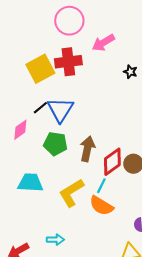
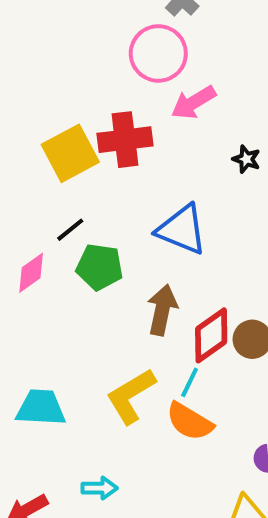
pink circle: (69, 21) -> (158, 53), moved
blue triangle: (60, 110) -> (182, 230), moved, turned -40
green pentagon: (55, 144) -> (100, 267), moved
cyan trapezoid: (30, 183) -> (41, 408), moved

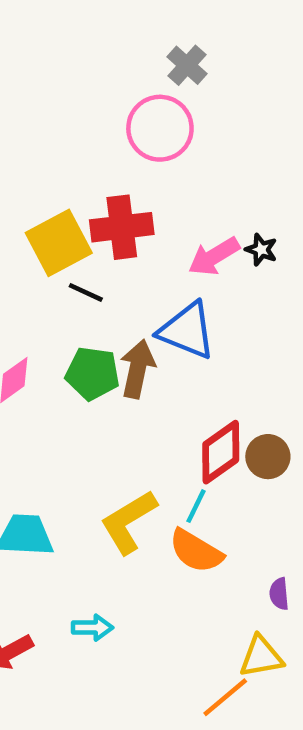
pink arrow: (194, 102) -> (214, 256), moved
black line: (70, 230) -> (86, 292), moved, turned 64
brown arrow: (162, 310) -> (137, 369), moved

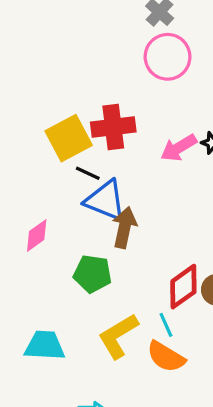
pink circle: (160, 128) -> (168, 57), moved
blue triangle: (187, 331) -> (105, 200), moved
green pentagon: (93, 373) -> (93, 274), moved
cyan line: (196, 506) -> (166, 325), turned -50

